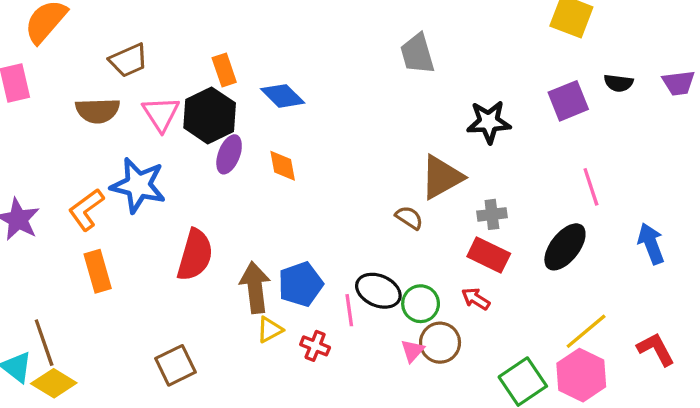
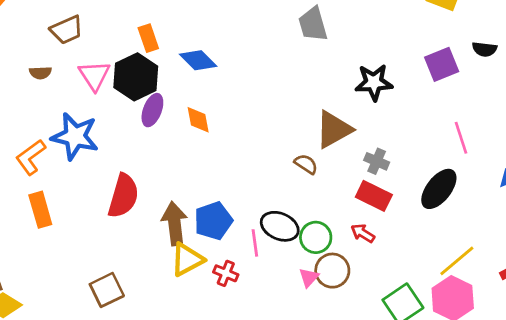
brown semicircle: (98, 111) -> (40, 73), size x0.6
gray cross: (492, 214) -> (377, 161), turned 30
yellow triangle: (270, 330) -> (187, 260), size x1.5

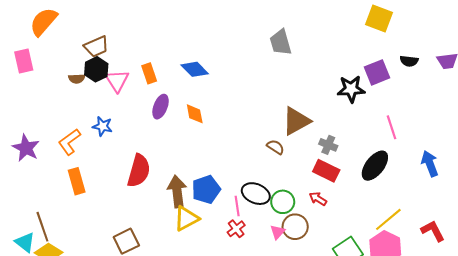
orange rectangle: (148, 38) -> (149, 73), moved
black hexagon: (136, 77) -> (96, 69), moved, size x0.7
black star: (374, 82) -> (351, 89), moved
blue star: (75, 136) -> (103, 126), size x0.6
red cross: (226, 273) -> (236, 229), moved, turned 30

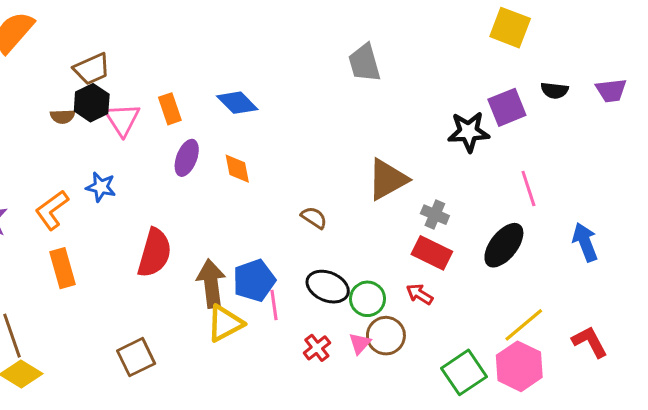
brown semicircle: (275, 147) -> (314, 218), moved
pink line: (237, 206) -> (274, 305), moved
red cross: (236, 229) -> (317, 348), moved

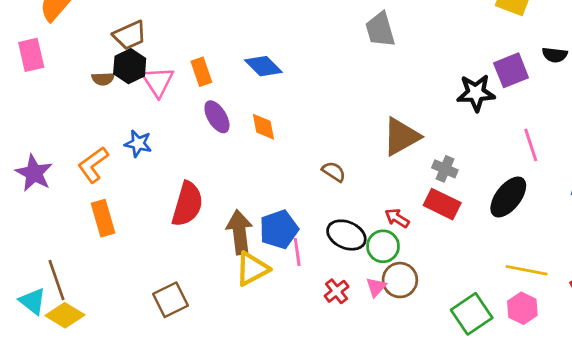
purple ellipse: (187, 158) -> (217, 117), turned -52
red arrow: (420, 294) -> (397, 218), moved
yellow line: (524, 325) -> (527, 270), turned 51
pink hexagon: (519, 366) -> (522, 308), size x0.7

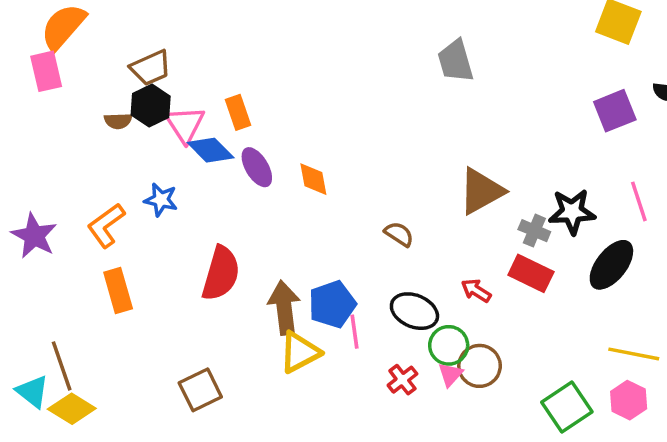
pink rectangle: (31, 55) -> (46, 71), moved
blue diamond: (263, 66) -> (211, 150), moved
black star: (476, 93) -> (572, 212), moved
green circle: (383, 246) -> (449, 345), moved

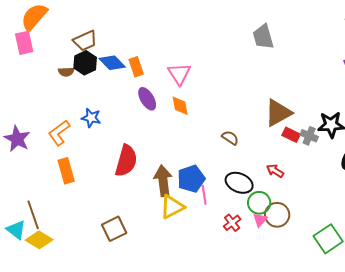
pink triangle: (185, 124) -> (179, 74), moved
blue diamond: (211, 150) -> (112, 63), moved
red rectangle: (531, 273) -> (291, 135), moved, size x0.7

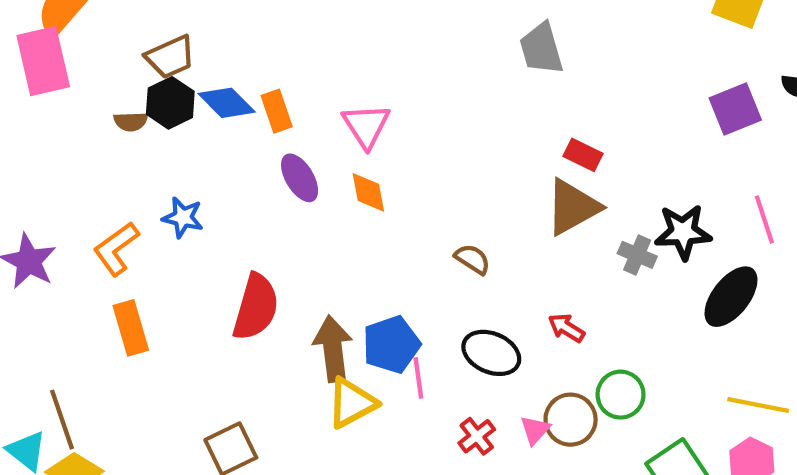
pink rectangle: (24, 43) -> (43, 61), size x1.4
red rectangle: (291, 135) -> (583, 155), moved
green circle: (259, 203) -> (621, 395), moved

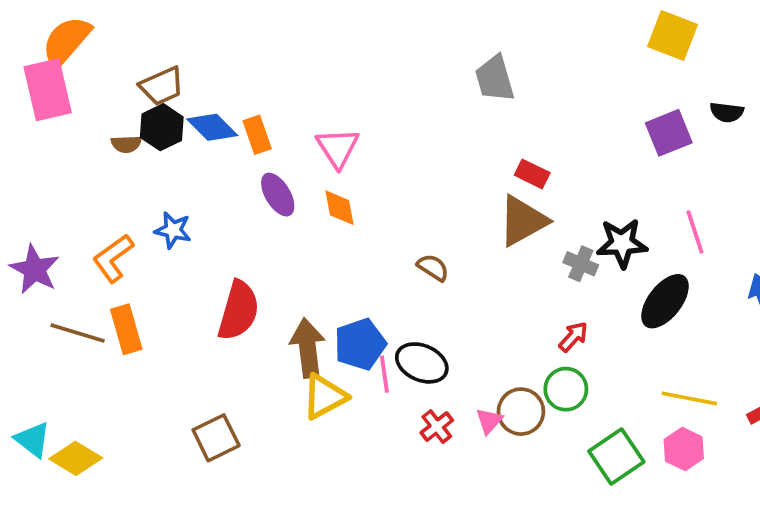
red arrow: (566, 328) -> (573, 337), moved, turned 100
black ellipse: (491, 353) -> (422, 363), moved
brown line: (62, 420) -> (78, 333), moved, turned -54

